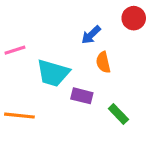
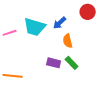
cyan trapezoid: (53, 73) -> (35, 27), moved
green rectangle: (118, 114) -> (72, 63), moved

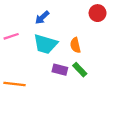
blue arrow: (60, 23) -> (42, 18), moved
cyan trapezoid: (35, 27) -> (45, 44), moved

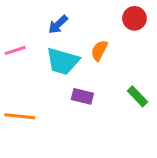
orange semicircle: (75, 45) -> (99, 50), moved, turned 40
green rectangle: (80, 70) -> (138, 96), moved

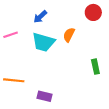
purple rectangle: (82, 96) -> (45, 96), moved
green rectangle: (138, 96) -> (95, 67), turned 32

